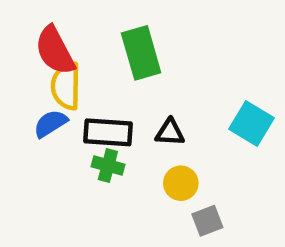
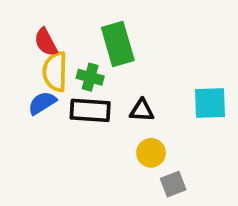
red semicircle: (55, 51) -> (46, 42), size x0.7
cyan square: (252, 124) -> (210, 103), turned -33
green cross: (108, 165) -> (90, 77), moved

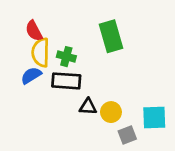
green rectangle: (118, 44) -> (111, 36), moved
cyan square: (210, 103) -> (154, 117), moved
black triangle: (142, 110) -> (88, 107), moved

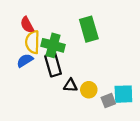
green cross: (66, 57) -> (53, 45), size x1.5
black rectangle: (66, 81) -> (53, 65), turned 70
gray square: (127, 135) -> (108, 101), moved

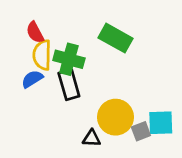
green rectangle: (89, 29) -> (115, 38), turned -45
black triangle: (70, 85) -> (91, 138), moved
yellow circle: (89, 90) -> (115, 117), size x1.6

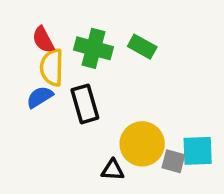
green rectangle: (115, 38) -> (142, 47), size x0.7
green cross: (69, 59) -> (94, 48), moved
gray square: (141, 131) -> (173, 161), turned 36

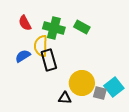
yellow semicircle: (52, 67) -> (41, 46), moved
cyan square: (198, 151) -> (114, 87), turned -36

